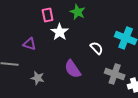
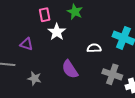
white semicircle: (97, 48) -> (94, 48), turned -48

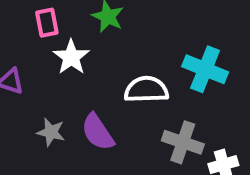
white semicircle: (94, 48) -> (146, 90), size x1.5
gray star: (35, 78) -> (51, 132), moved

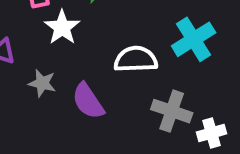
cyan cross: (205, 69) -> (194, 39), turned 36
gray star: (51, 132) -> (42, 83), moved

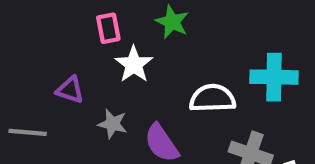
cyan cross: (194, 39) -> (274, 77), turned 33

